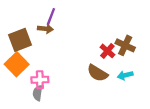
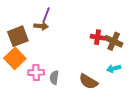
red cross: (107, 51) -> (98, 37), moved, turned -32
brown semicircle: (97, 73) -> (88, 82), moved
gray semicircle: (38, 93) -> (54, 78), moved

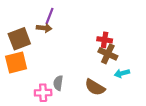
brown cross: (114, 41) -> (108, 54), moved
orange square: (15, 58) -> (16, 62), turned 30
pink cross: (36, 72) -> (43, 93), moved

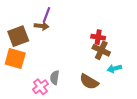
orange square: (16, 62) -> (15, 58), turned 30
pink cross: (43, 93) -> (40, 87), turned -35

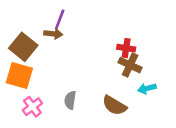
brown square: (18, 36) -> (23, 47), turned -30
pink cross: (40, 87) -> (32, 107), moved

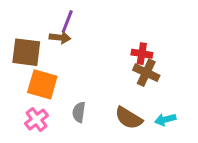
brown square: (23, 47) -> (26, 52), turned -32
orange square: (19, 75) -> (42, 84), moved
cyan arrow: (147, 88) -> (165, 119), moved

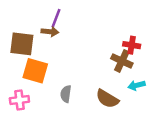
red cross: (142, 54) -> (132, 45), moved
pink cross: (36, 119) -> (19, 100), moved, turned 30
cyan arrow: (165, 119) -> (137, 85), moved

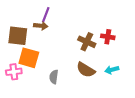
brown cross: (122, 61) -> (87, 42), moved
brown semicircle: (107, 99) -> (86, 70), moved
pink cross: (19, 100) -> (14, 72), moved

